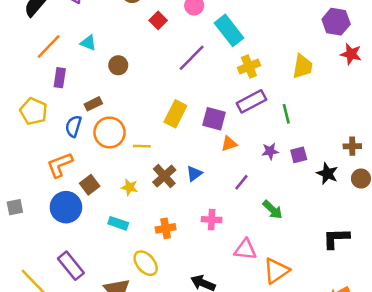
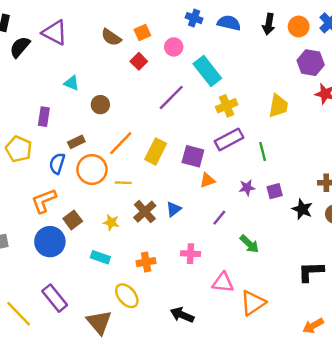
orange line: (49, 47) -> (121, 143), moved

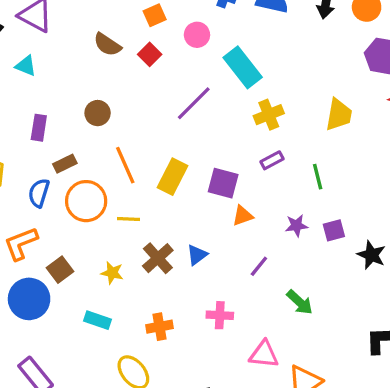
brown semicircle: (111, 37) -> (107, 45), moved
cyan triangle: (72, 83) -> (26, 66), moved
purple rectangle: (44, 117) -> (39, 128), moved
purple rectangle: (229, 139) -> (272, 160), size x0.6
orange line: (121, 143) -> (125, 165), turned -68

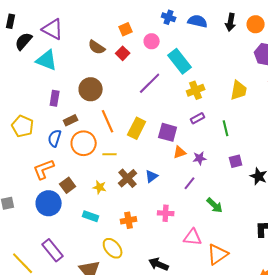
cyan triangle: (26, 66) -> (47, 60), size x1.6
brown circle: (98, 113) -> (91, 89), size x1.5
purple star: (296, 226) -> (200, 158), moved

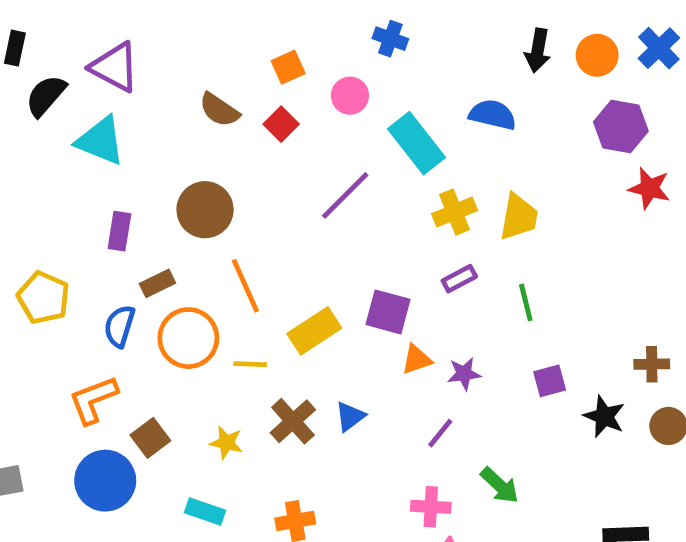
blue semicircle: (198, 21) -> (493, 115), moved
yellow trapezoid: (239, 90) -> (519, 217), moved
yellow rectangle: (137, 128) -> (314, 331), moved, turned 30
pink cross: (166, 213) -> (431, 507), moved

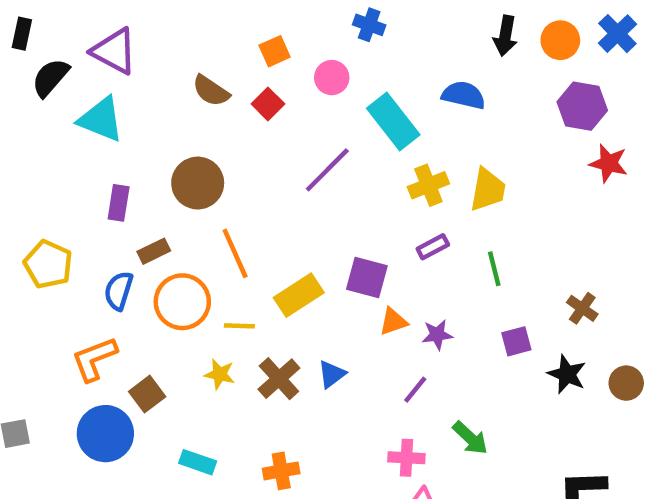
brown cross: (652, 364) -> (582, 308), moved, turned 36
yellow star: (226, 443) -> (220, 374), moved

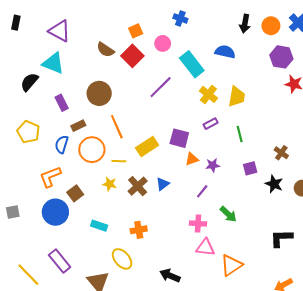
black semicircle: (50, 78) -> (29, 82), moved
red square: (268, 104) -> (132, 56), size x1.5
yellow cross: (428, 185) -> (208, 94), turned -30
purple rectangle: (119, 203) -> (62, 103), turned -35

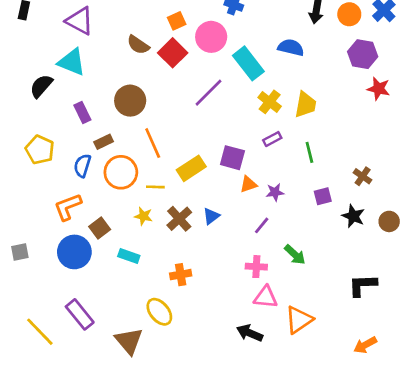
pink circle: (163, 43) -> (211, 37), size x1.5
cyan rectangle: (99, 226) -> (129, 256), moved
black arrow: (170, 276) -> (250, 333), moved

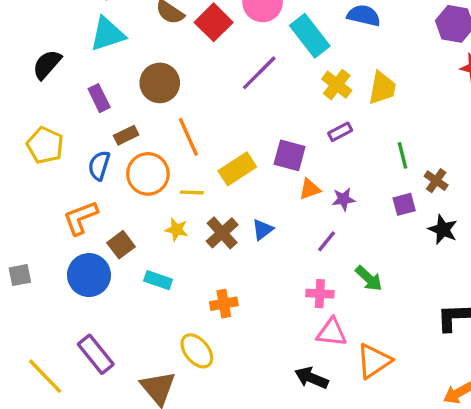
cyan triangle: (72, 62) -> (108, 34), moved, turned -40
green line: (309, 152) -> (402, 155), moved
brown cross: (363, 176) -> (436, 181), moved

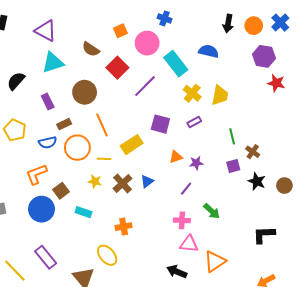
red square: (214, 22) -> (117, 68), moved
purple square: (290, 155) -> (160, 124), moved
blue semicircle: (99, 166) -> (48, 142), turned -120

